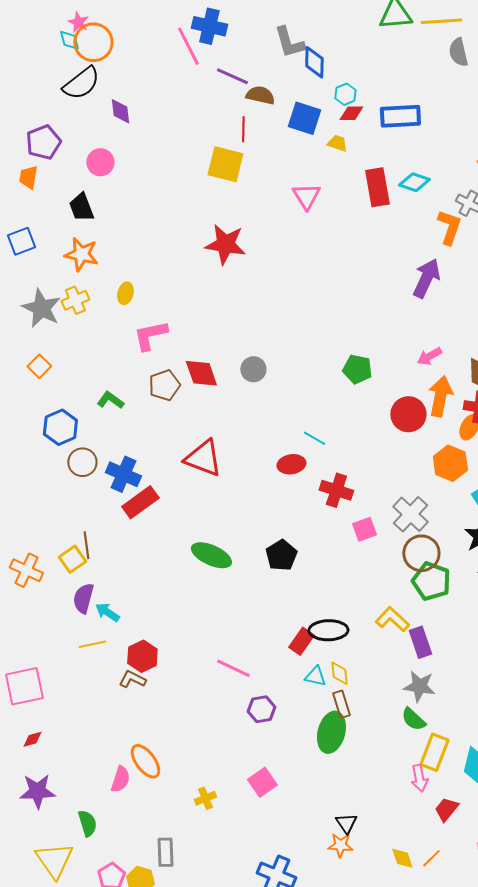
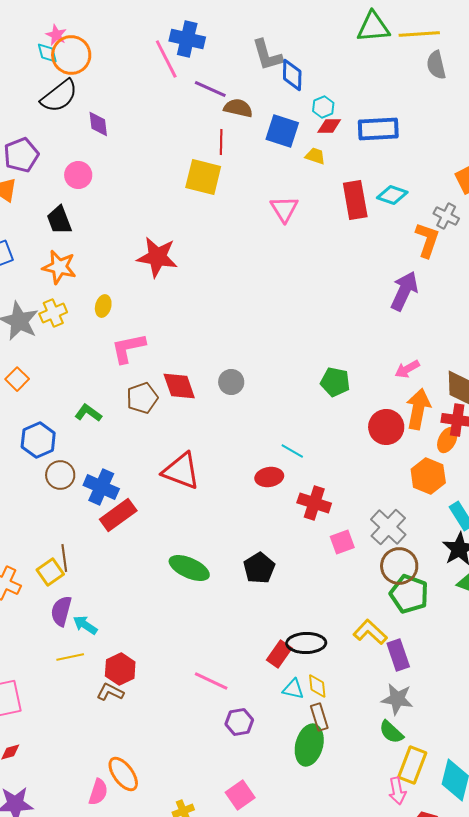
red star: (225, 244) -> (157, 257), moved

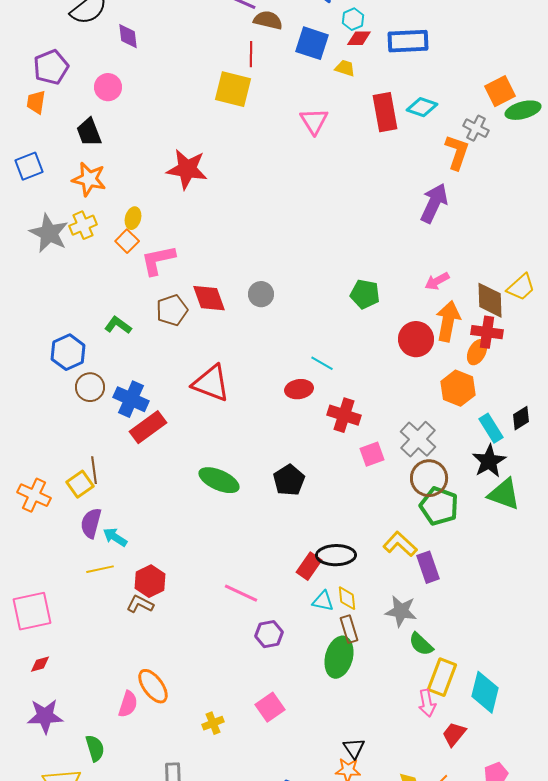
orange square: (17, 379) -> (127, 241), moved
gray star: (397, 699) -> (401, 611), moved

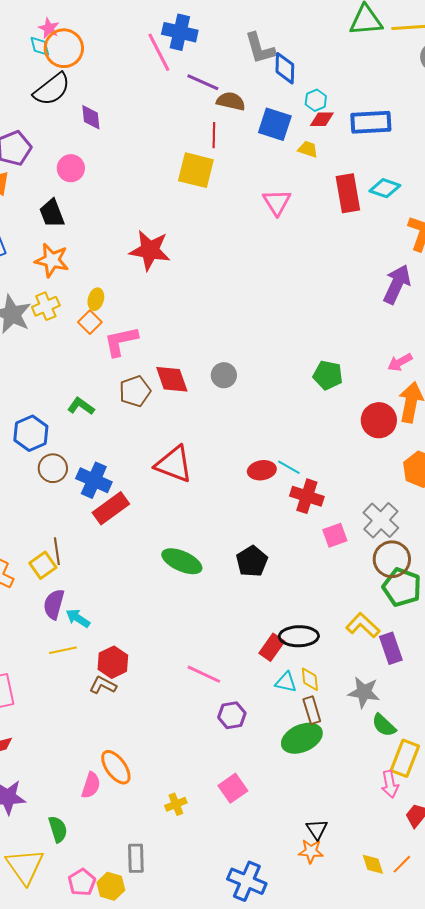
cyan line: (322, 363) -> (289, 467), moved
green ellipse: (339, 657) -> (302, 738), turned 51

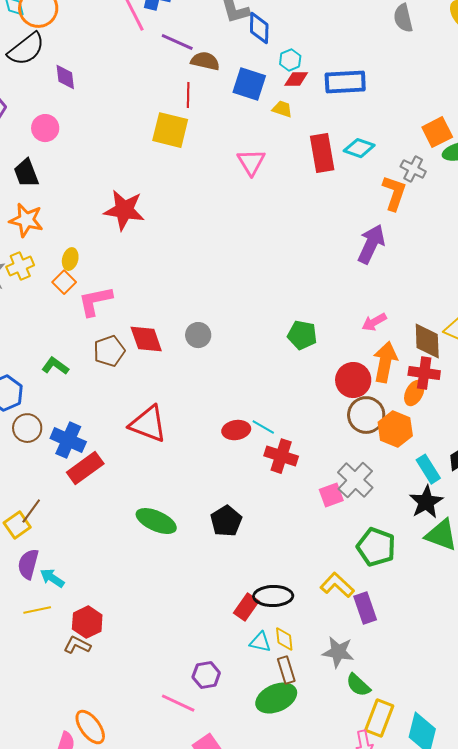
pink square: (335, 535) -> (331, 495), moved
brown line: (57, 551) -> (31, 511), turned 44
brown circle: (392, 559) -> (366, 415), moved
pink line: (204, 674) -> (178, 703), moved

